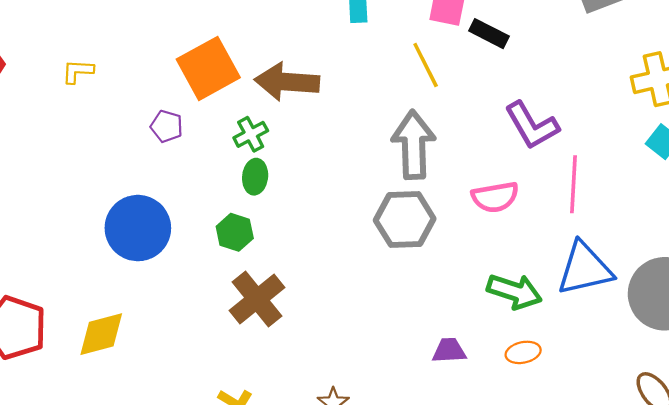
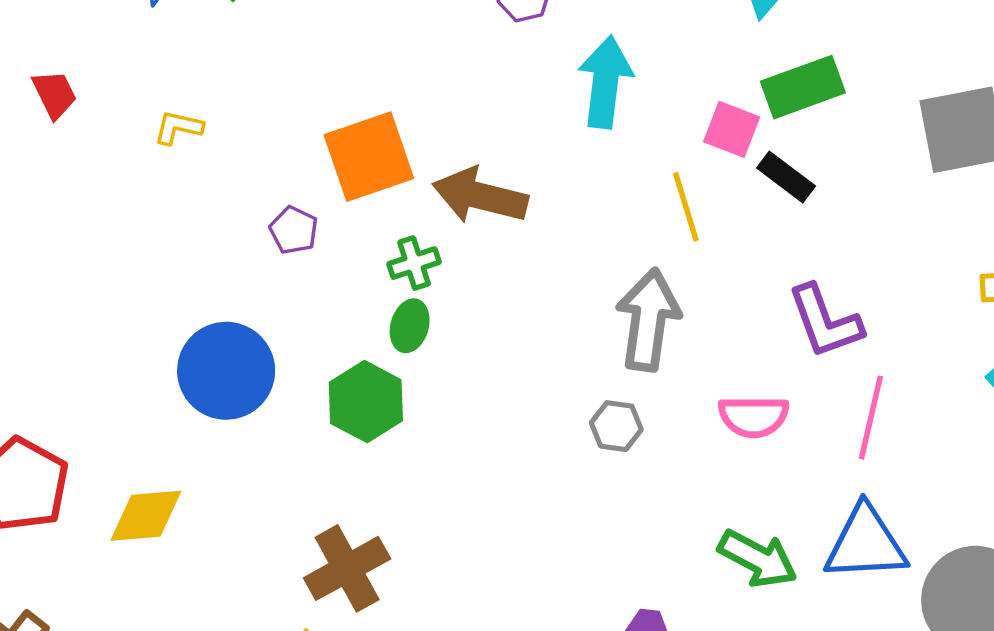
gray hexagon: (405, 219) -> (616, 426), size x0.6
green hexagon: (235, 232) -> (366, 402), size x1.4
brown cross: (257, 299) -> (347, 568), moved

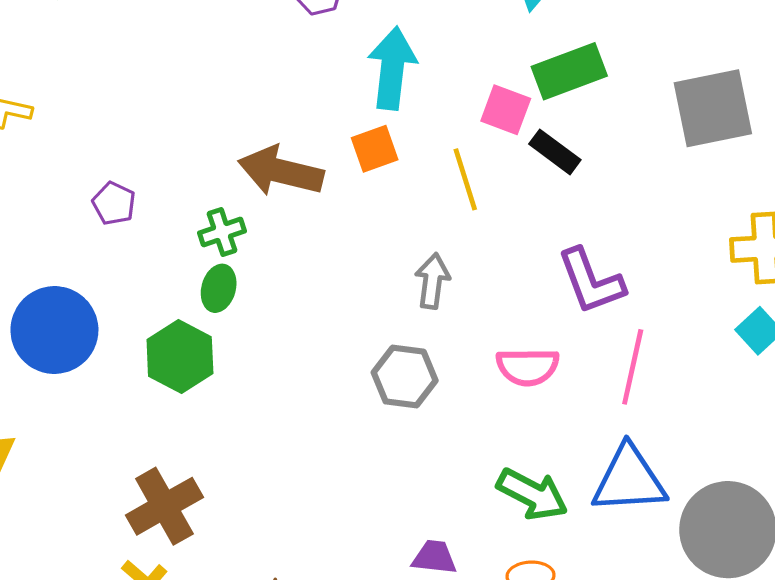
orange square: (369, 157) -> (375, 149), moved, size x0.6
gray arrow: (648, 320) -> (432, 281), size x0.6
gray hexagon: (616, 426) -> (405, 377), size x1.4

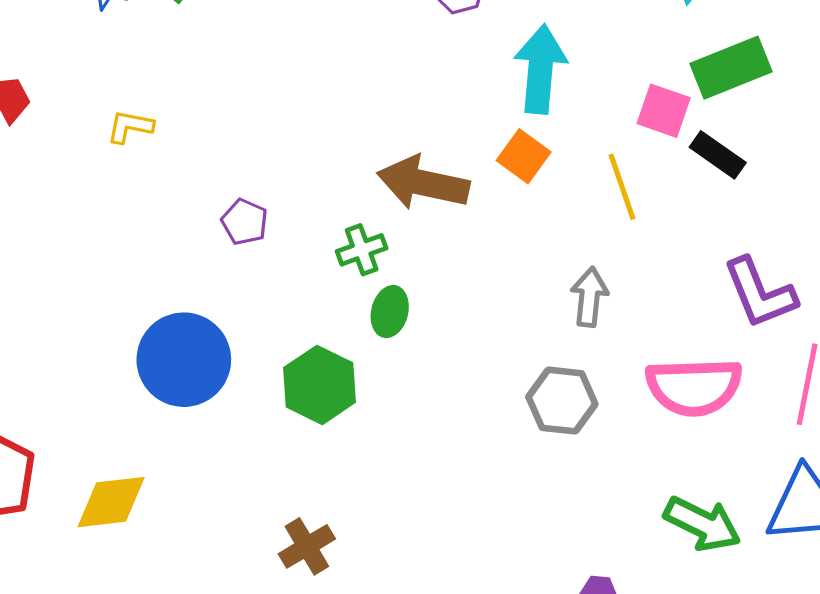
orange square: (375, 149) -> (524, 156), turned -33
green ellipse: (219, 288) -> (390, 312), moved
pink semicircle: (528, 367) -> (694, 387), size x1.4
brown cross: (164, 506) -> (307, 546), size x0.7

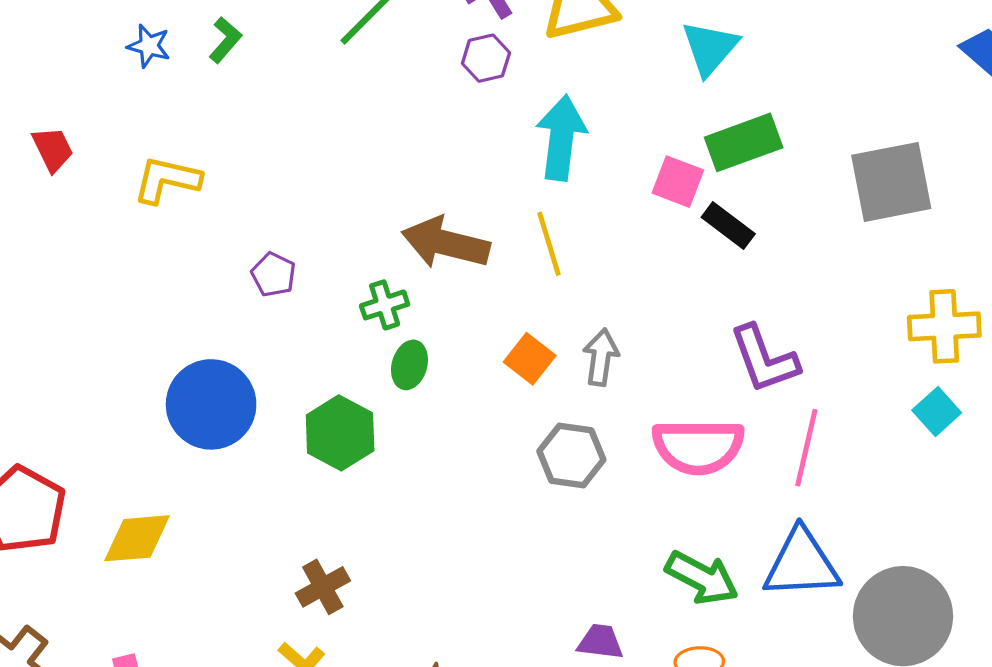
yellow L-shape: (130, 127) -> (167, 180), size x1.5
orange square: (524, 156) -> (530, 359), moved
yellow line: (622, 187) -> (549, 244), moved

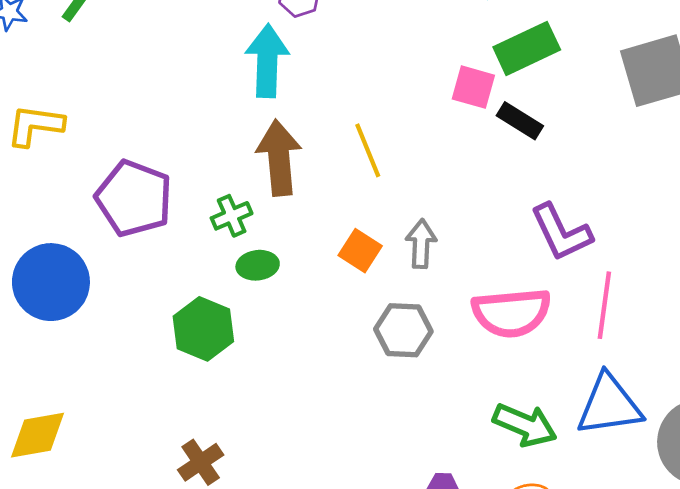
cyan arrow: (561, 138) -> (267, 61), moved
brown arrow: (446, 243) -> (279, 158), turned 76
purple pentagon: (274, 275) -> (134, 198), size x2.0
green ellipse: (410, 365) -> (258, 265), turned 72
blue circle: (211, 404) -> (51, 282), moved

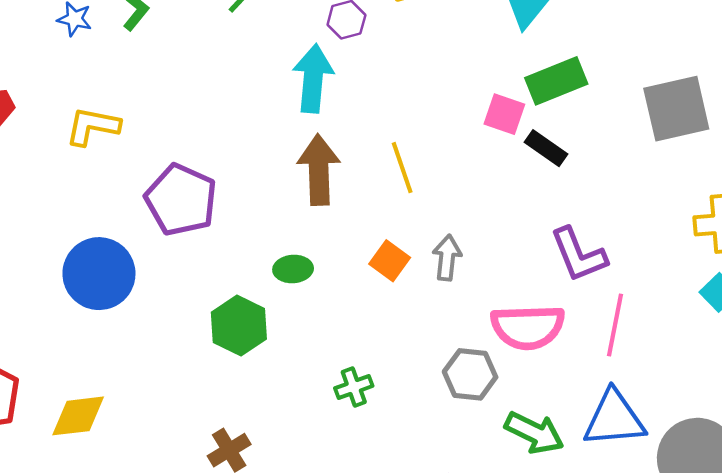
green cross: (232, 216) -> (354, 387), moved
gray hexagon: (403, 330) -> (470, 374), moved

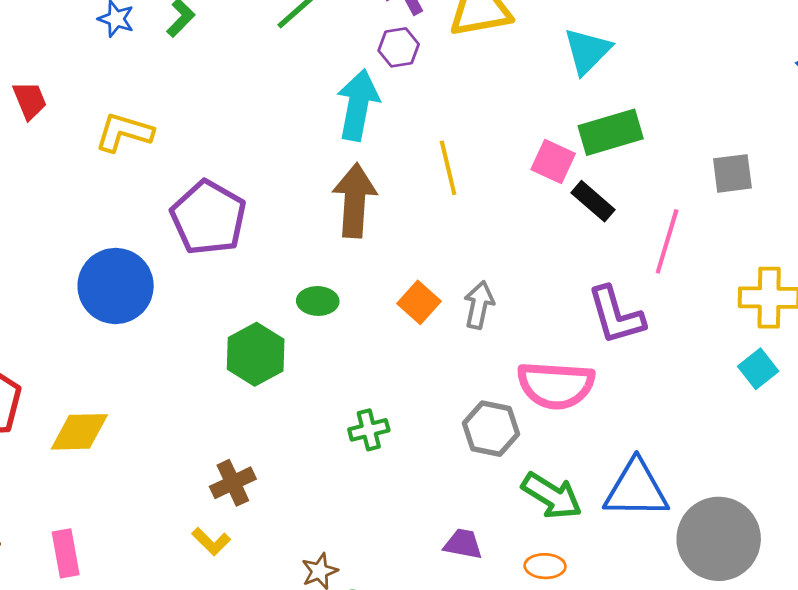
gray square: (676, 109) -> (732, 173), size x0.6
yellow line: (402, 168) -> (448, 168), moved
pink line: (615, 325) -> (667, 241), moved

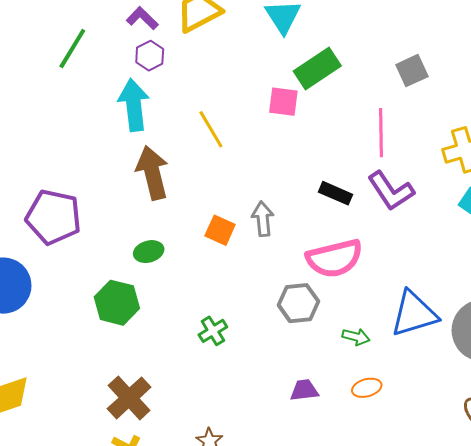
black rectangle: (593, 201) -> (336, 193), moved
purple L-shape: (616, 315) -> (391, 191), moved
brown cross: (233, 483) -> (129, 398), size x1.4
green arrow: (552, 496) -> (356, 337), size x0.6

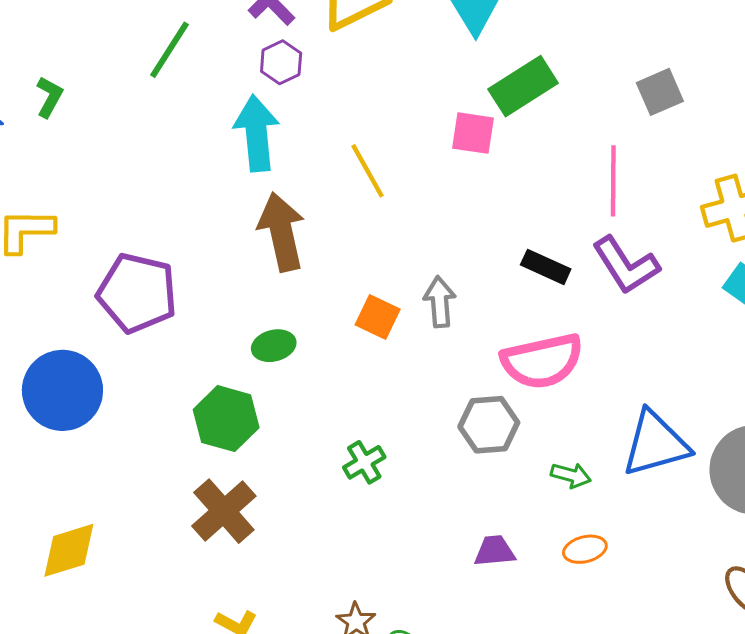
brown cross: (129, 398) -> (224, 511), moved

